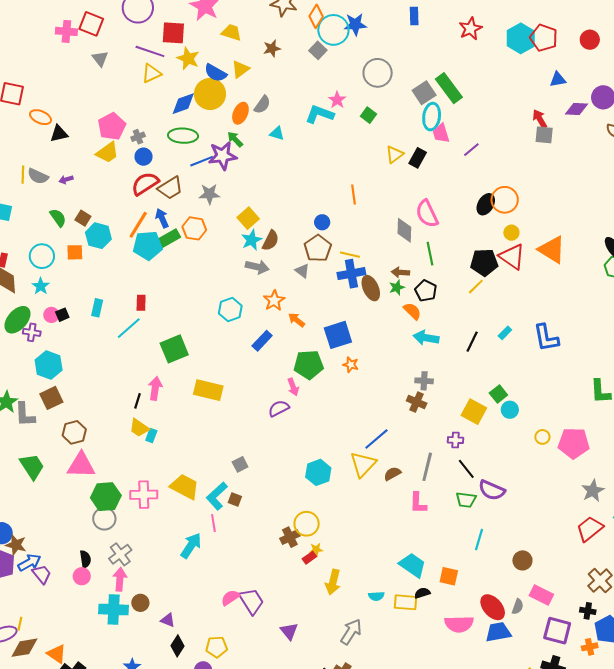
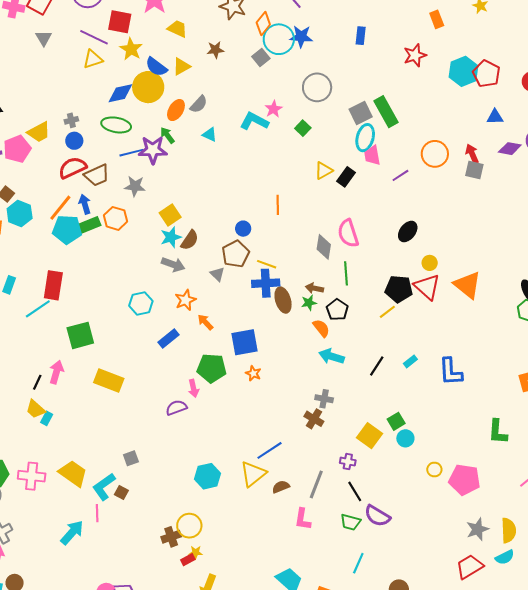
pink pentagon: (112, 126) -> (17, 149), moved
orange circle: (505, 200) -> (435, 154), moved
red rectangle: (141, 303) -> (53, 285), size x1.8

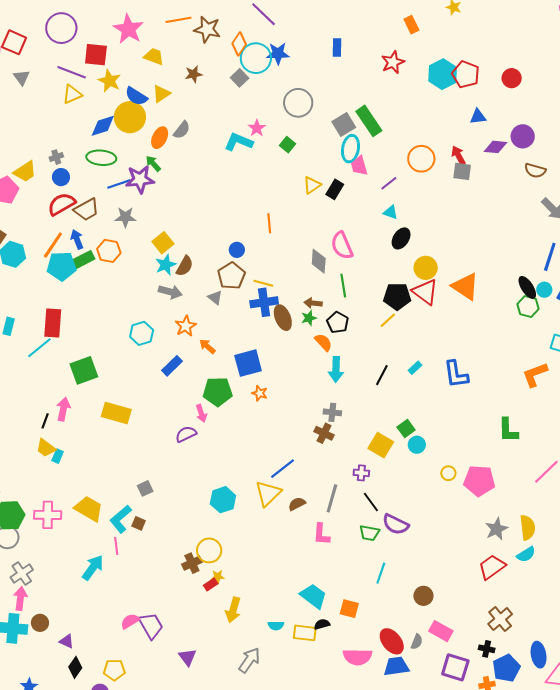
cyan triangle: (210, 135) -> (390, 212), moved
yellow circle: (430, 263) -> (426, 268), size x1.5
cyan arrow: (331, 356) -> (336, 369), turned -100

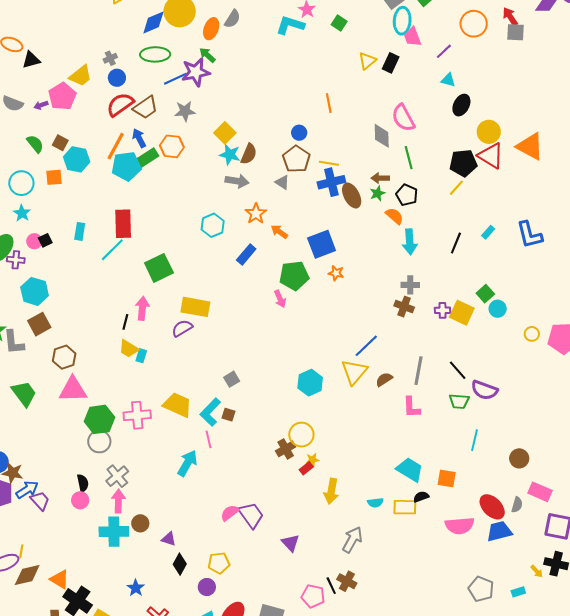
cyan star: (166, 265) -> (230, 155), turned -30
purple semicircle: (186, 434) -> (182, 328), moved
purple cross: (361, 473) -> (443, 310), moved

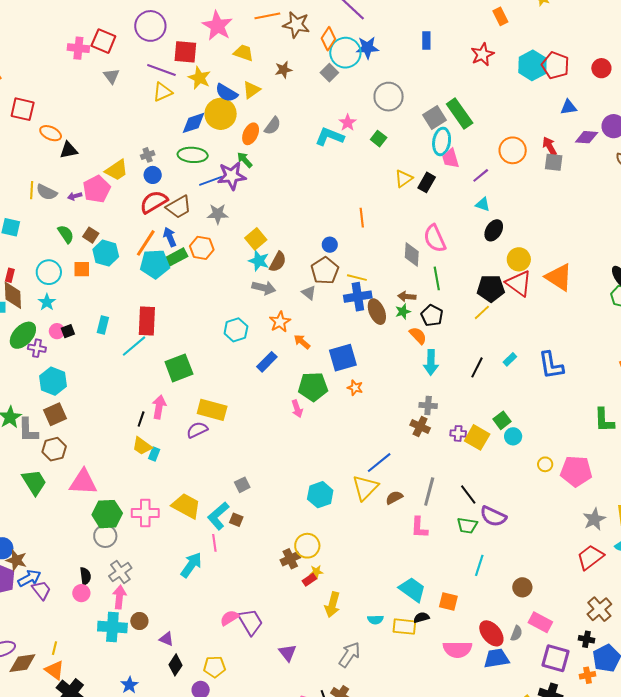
brown hexagon: (64, 357) -> (54, 449), moved
yellow line: (21, 551) -> (54, 648), moved

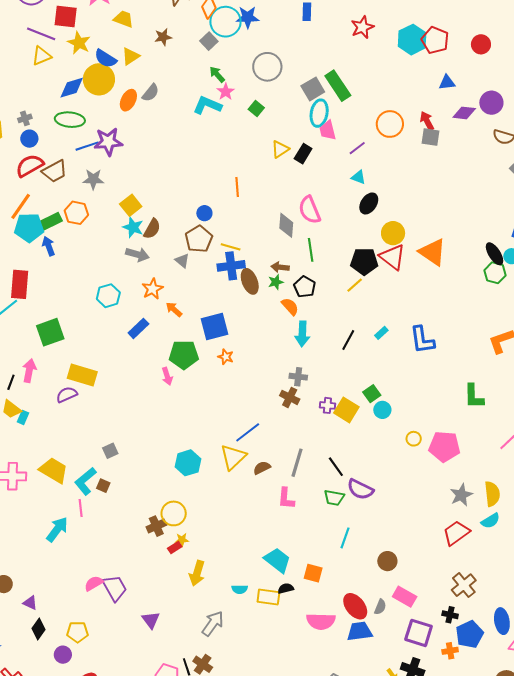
green arrow: (245, 160) -> (217, 74), moved
blue arrow: (170, 237) -> (49, 246), moved

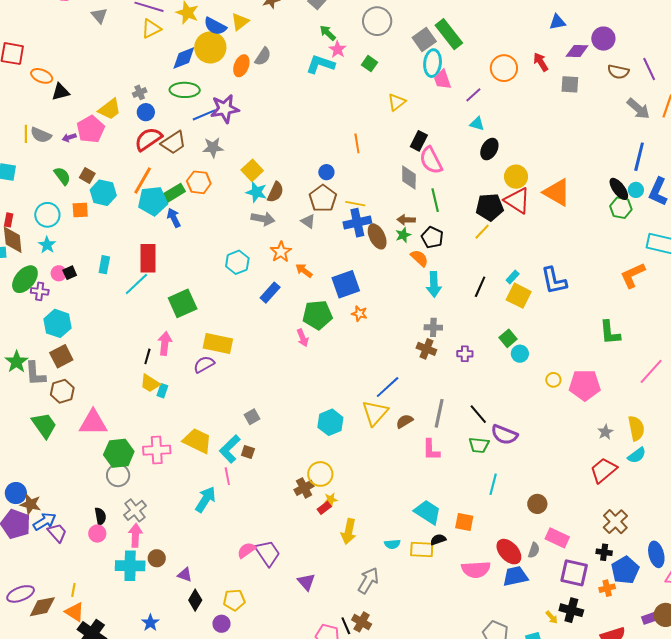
gray square: (431, 137) -> (570, 84), moved
black rectangle: (303, 154) -> (419, 141), moved
yellow square: (346, 410) -> (519, 296), moved
gray star: (461, 495) -> (605, 432), size x0.7

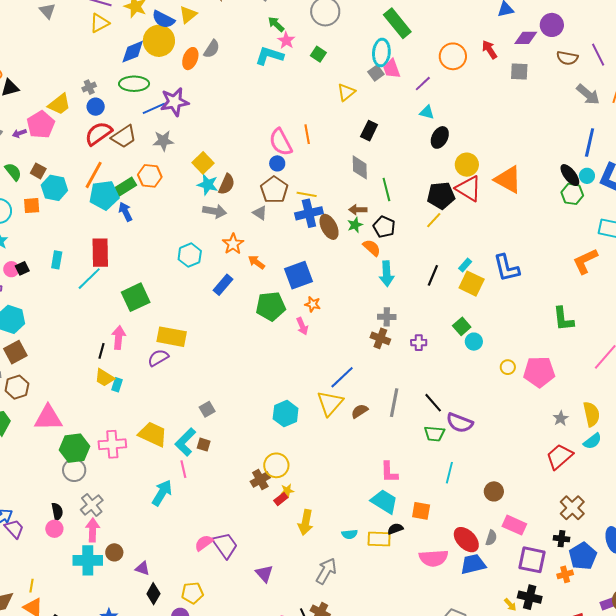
gray square: (424, 40) -> (376, 73), moved, size x0.7
pink semicircle: (431, 160) -> (281, 142), moved
pink arrow: (303, 338) -> (302, 326), moved
pink L-shape: (431, 450) -> (389, 472), moved

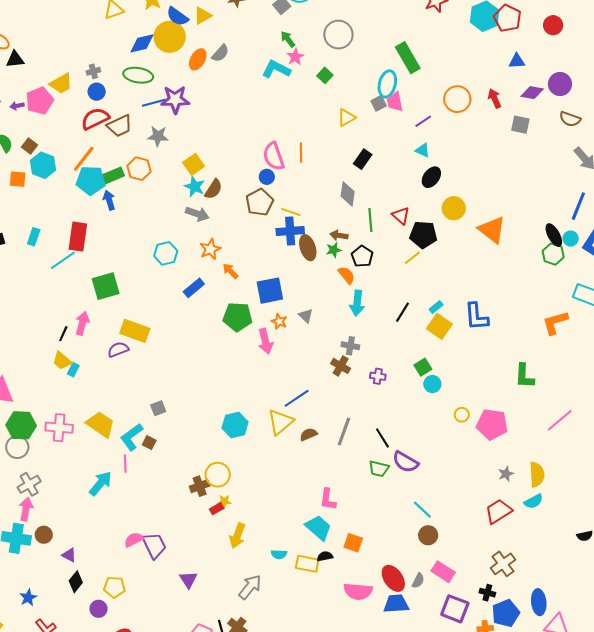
red triangle: (469, 189) -> (401, 216), moved, size x0.7
gray triangle: (260, 213) -> (306, 316), moved
pink arrow: (302, 326) -> (265, 341), size x1.4
cyan line: (449, 473) -> (422, 510), moved, turned -70

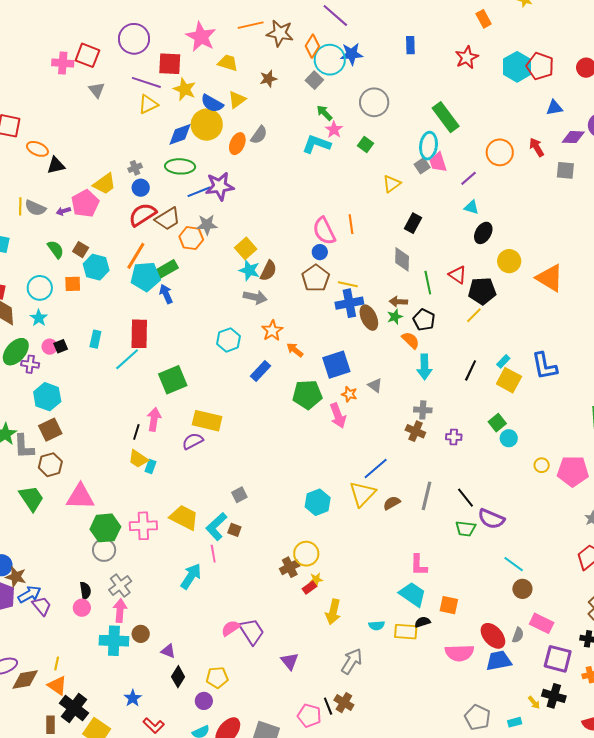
orange hexagon: (139, 169) -> (191, 238), moved

